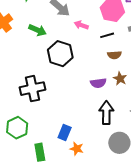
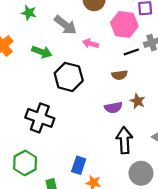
black line: (107, 35) -> (131, 52), moved
brown semicircle: (114, 55) -> (119, 75), moved
black cross: (33, 89) -> (40, 118), turned 35

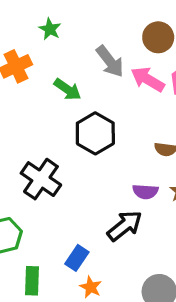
green star: (29, 13) -> (50, 29), moved
pink arrow: (91, 43) -> (148, 79), moved, size x1.5
black arrow: (124, 140) -> (125, 226), moved, turned 40

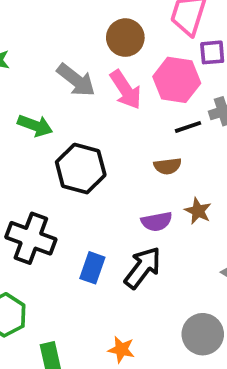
pink arrow: (148, 79) -> (126, 90), turned -140
blue rectangle: (77, 258) -> (92, 268), moved

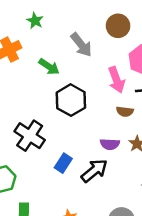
pink arrow: (126, 90) -> (116, 80), moved

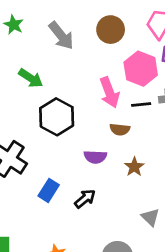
gray arrow: (81, 45) -> (61, 36), moved
purple semicircle: (110, 144) -> (95, 157), moved
black arrow: (94, 171) -> (85, 199), size x0.7

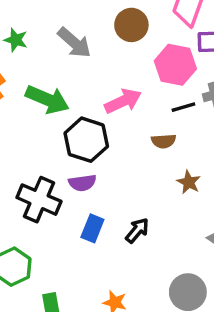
green arrow: (31, 78) -> (47, 99), size x1.4
pink arrow: (109, 92) -> (123, 101), moved, turned -84
purple semicircle: (95, 157) -> (82, 183), moved

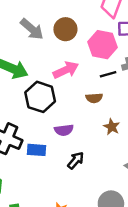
brown circle: (131, 25) -> (65, 29), moved
purple semicircle: (82, 183) -> (64, 130), moved
blue rectangle: (92, 228) -> (37, 150), moved, turned 72

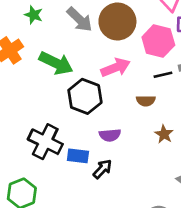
brown circle: (65, 29) -> (117, 22), size x1.4
black arrow: (76, 160) -> (102, 169), moved

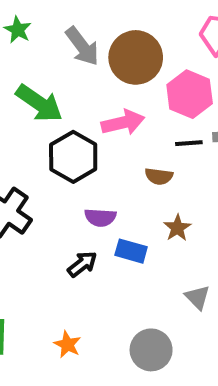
blue rectangle: (78, 156) -> (131, 251), moved

